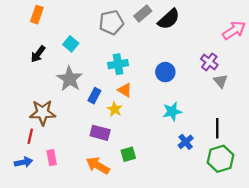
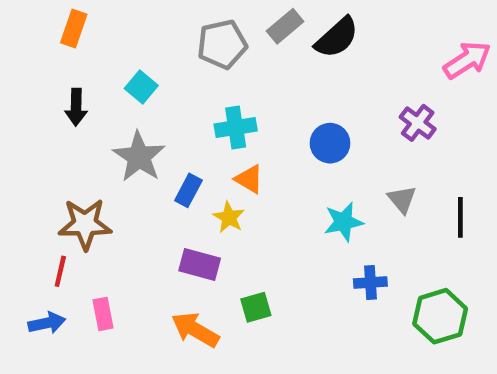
black arrow: (38, 54) -> (76, 107), turned -36
gray triangle: (221, 81) -> (402, 199), moved
black line: (217, 128) -> (460, 217), moved
blue cross: (186, 142) -> (370, 283), turned 35

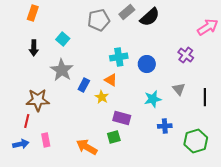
cyan cross: (236, 127) -> (119, 57), moved
purple rectangle: (200, 265) -> (122, 118), moved

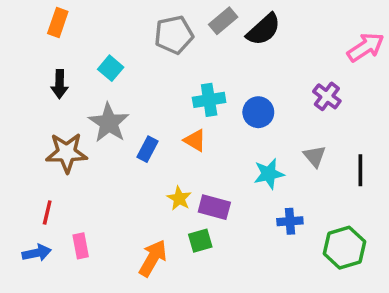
yellow star: (102, 97) -> (179, 198), moved
brown star: (38, 100) -> (67, 153), moved
orange arrow: (87, 147) -> (153, 258), turned 90

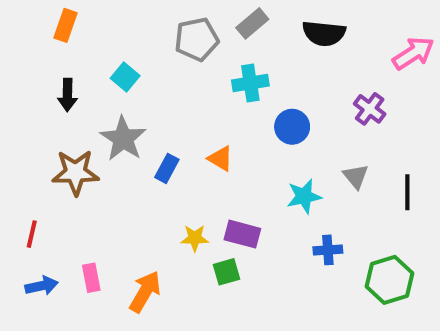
black semicircle: (264, 30) -> (324, 33), moved, turned 48
cyan cross: (209, 100) -> (250, 83), moved
yellow star: (179, 198) -> (195, 238), moved, turned -30
red line: (47, 212) -> (32, 234), moved
orange arrow: (153, 258) -> (145, 292), moved

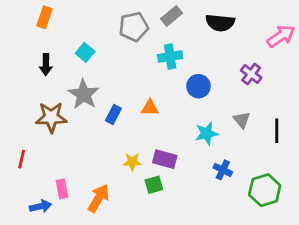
orange triangle: (221, 159) -> (150, 108), turned -30
blue cross: (328, 250) -> (223, 170), turned 30
blue arrow: (42, 286) -> (40, 206), moved

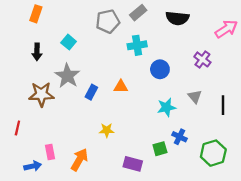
purple rectangle: (165, 159) -> (133, 164), moved
green square: (154, 185) -> (160, 149), moved

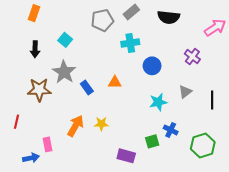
blue rectangle: (91, 92) -> (87, 88), turned -64
gray triangle: (195, 96) -> (185, 92), turned 32
orange arrow: (79, 160) -> (75, 126), moved

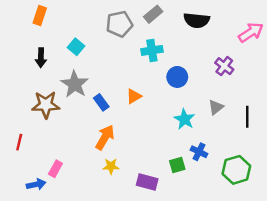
orange triangle: (115, 82) -> (134, 96), turned -32
cyan star: (158, 102) -> (184, 119), turned -30
yellow star: (101, 124) -> (111, 166), moved
orange arrow: (75, 126) -> (105, 137), moved
pink rectangle: (48, 144) -> (55, 169), turned 40

